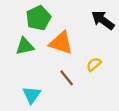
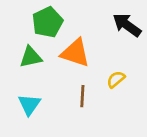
brown line: (67, 78) -> (82, 96), turned 42
cyan triangle: (32, 95) -> (29, 105), moved

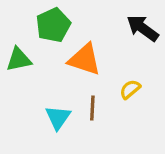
green triangle: (31, 57) -> (19, 59), moved
cyan triangle: (29, 105) -> (58, 117), moved

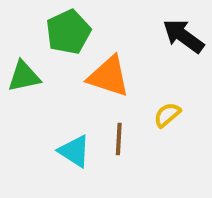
cyan triangle: (58, 117) -> (74, 151), turned -32

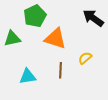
cyan triangle: (74, 151) -> (28, 76), moved, turned -42

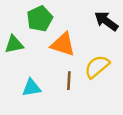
yellow semicircle: (85, 58) -> (97, 67), size x1.6

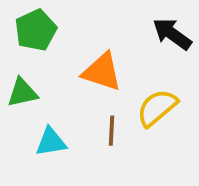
green pentagon: (40, 19) -> (36, 30), moved
green triangle: (14, 44) -> (22, 93), moved

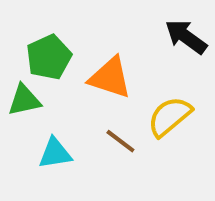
green pentagon: (36, 30) -> (49, 57), moved
brown line: (111, 131) -> (120, 141), turned -56

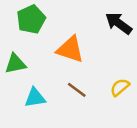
green pentagon: (49, 57) -> (31, 19), moved
yellow semicircle: (170, 116) -> (120, 87), moved, size x0.7

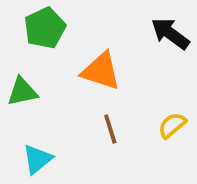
brown line: (77, 90) -> (110, 129), turned 36
cyan triangle: (35, 98) -> (37, 159), moved, turned -30

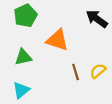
green triangle: (22, 92) -> (23, 57), moved
brown line: (110, 129) -> (76, 72), moved

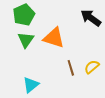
green triangle: (23, 57) -> (26, 40), moved, turned -42
cyan triangle: (21, 90) -> (31, 85), moved

